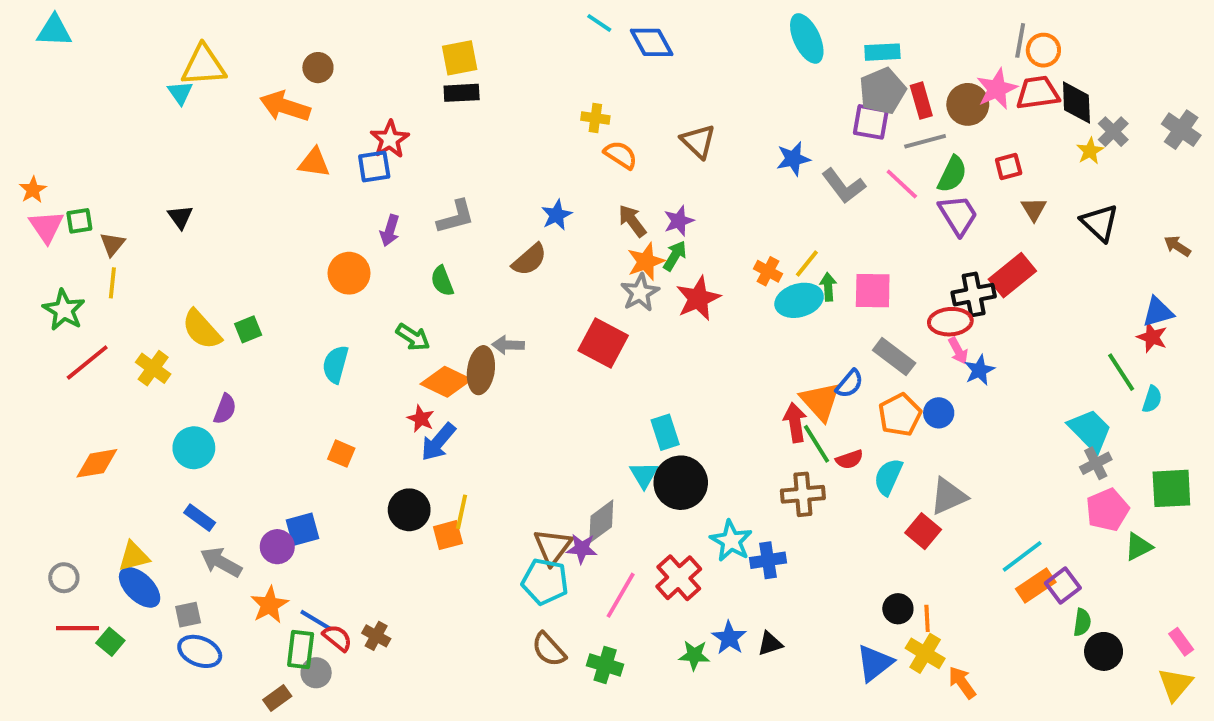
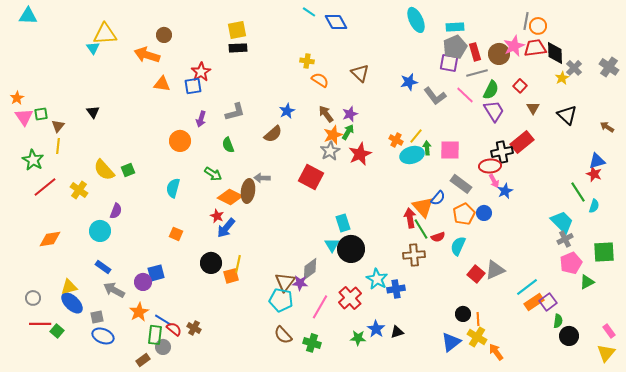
red square: (1009, 166) -> (520, 86), turned -32
gray triangle: (948, 496) -> (495, 270), moved

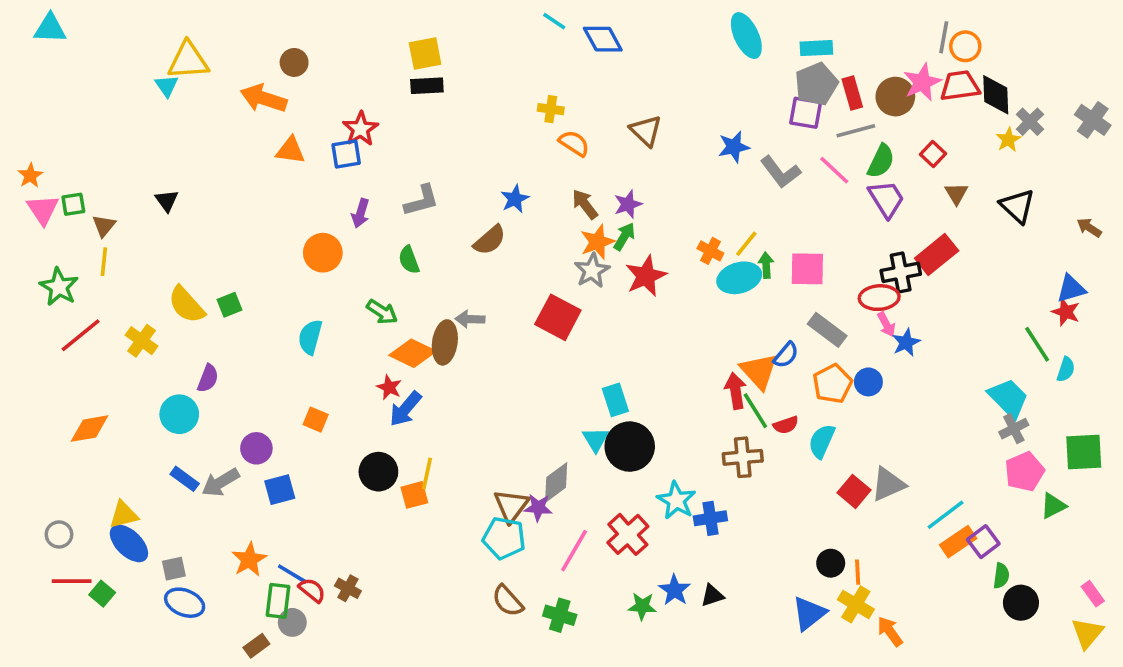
purple circle: (143, 282) -> (256, 448), moved
gray arrow: (114, 290) -> (221, 482), moved, turned -60

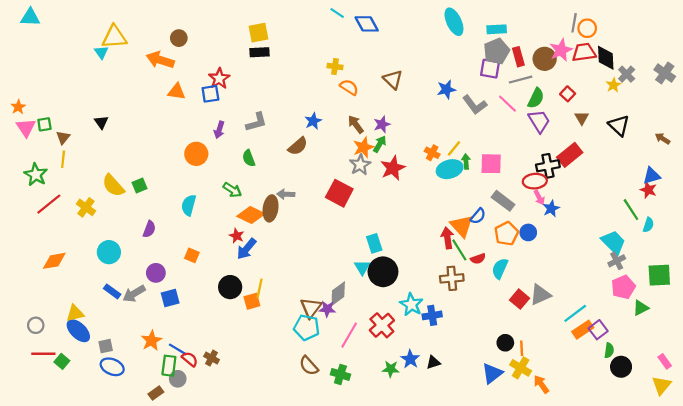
purple semicircle: (208, 378) -> (149, 229), moved

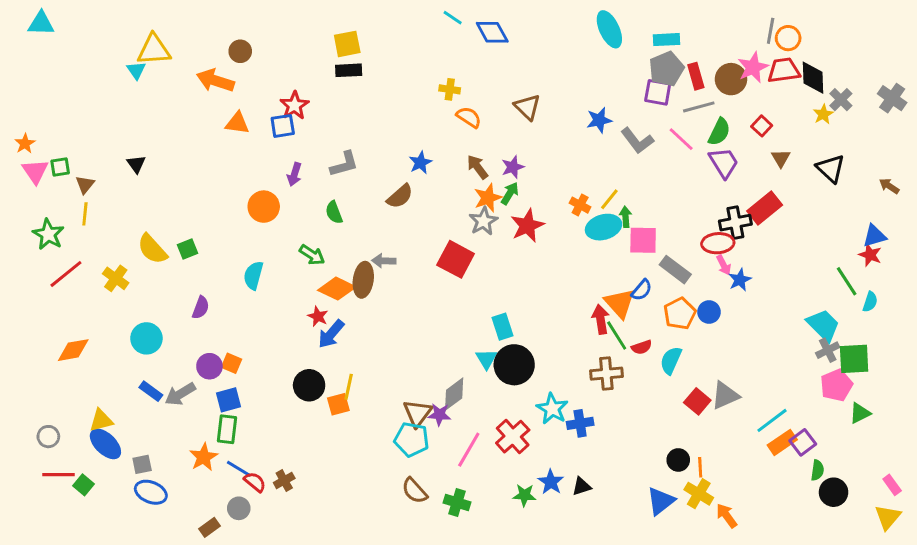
pink square: (491, 164) -> (643, 240), moved
orange square: (192, 255) -> (231, 363), moved
green square: (659, 275) -> (854, 359), moved
brown cross: (212, 358) -> (284, 480), turned 32
green rectangle: (169, 366) -> (227, 429), moved

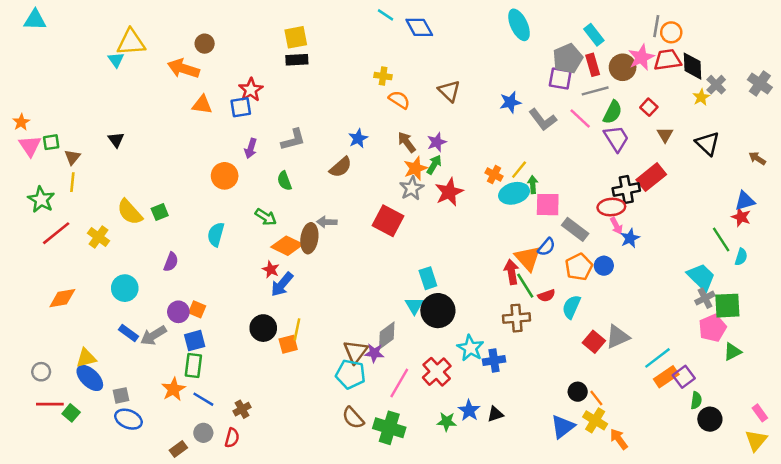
cyan rectangle: (667, 40) -> (594, 35), moved, turned 55
orange line: (700, 467) -> (596, 398), turned -35
red semicircle: (255, 482) -> (232, 438), moved, turned 66
green cross: (457, 502) -> (389, 428), size x1.4

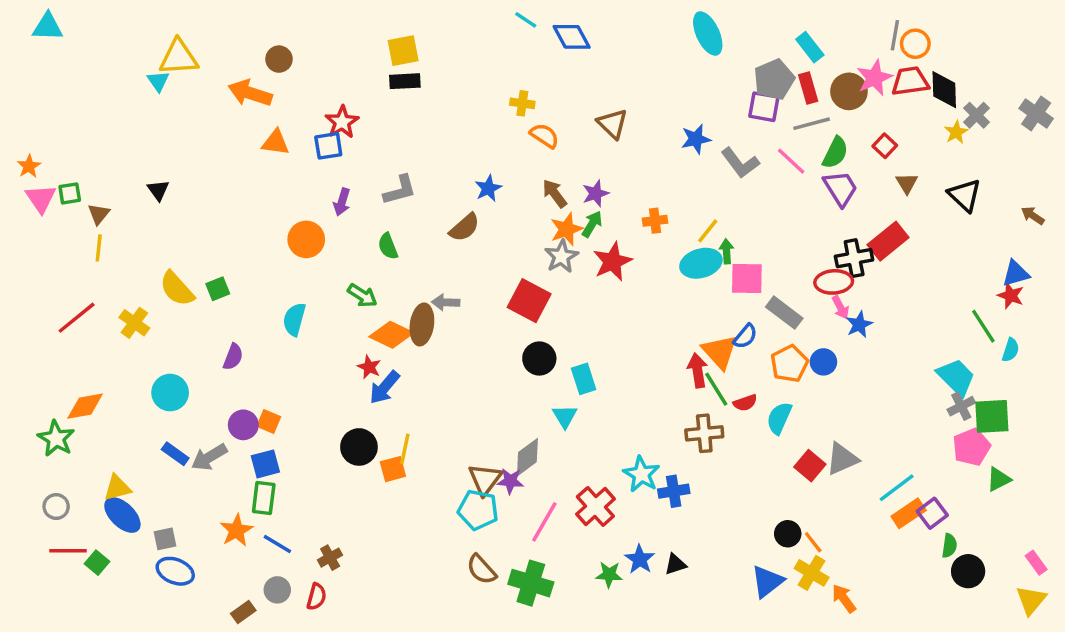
orange cross: (494, 175) -> (655, 221), moved, turned -35
green star: (41, 200) -> (56, 438), moved
black circle: (438, 311) -> (539, 359), moved, size x0.7

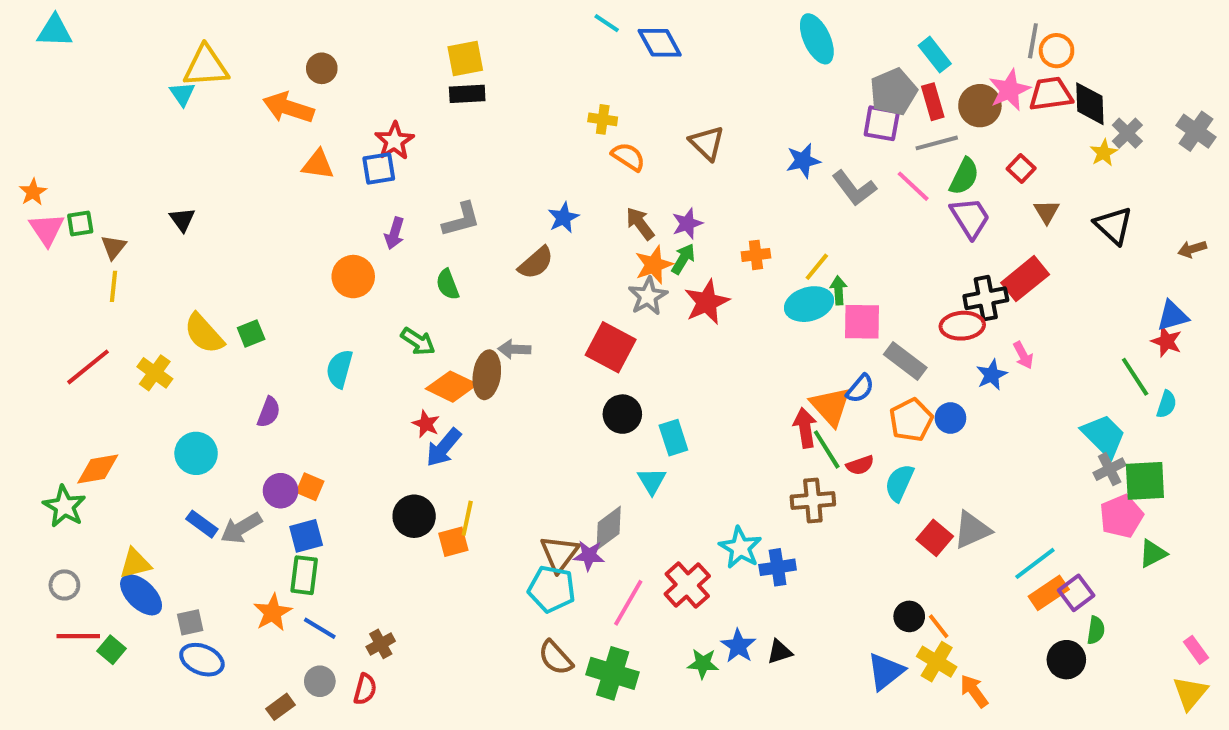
brown arrow: (1033, 216) -> (1192, 249), turned -50
pink arrow: (840, 307) -> (1023, 355), moved
black circle: (968, 571) -> (1066, 660), moved

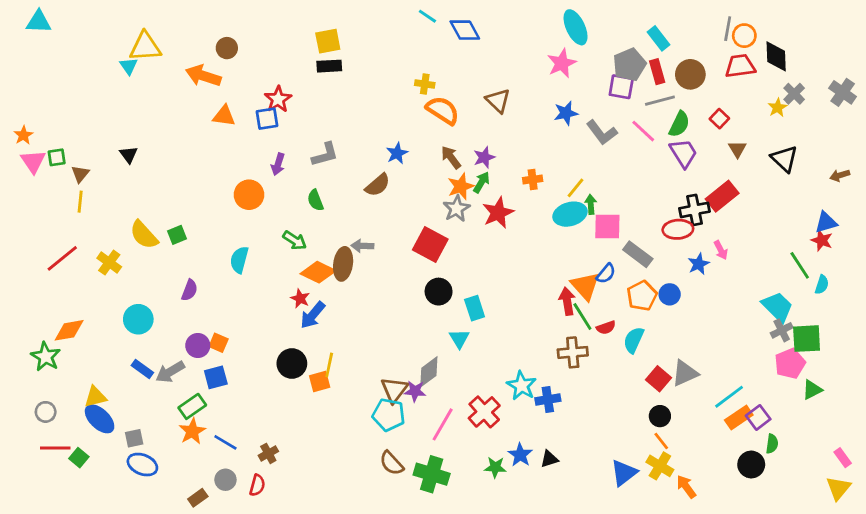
pink star: (1009, 90) -> (562, 63), moved
black diamond: (1090, 104) -> (776, 56), moved
orange semicircle: (628, 157) -> (443, 110), size x1.4
green rectangle: (304, 575) -> (192, 406), moved, turned 48
black circle: (909, 616) -> (660, 416), moved

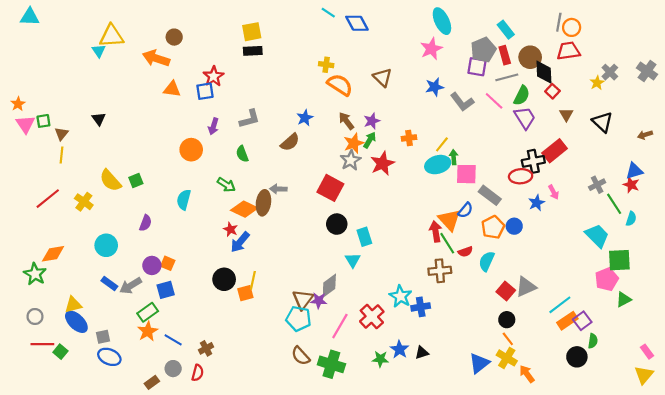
black diamond: (776, 56) -> (544, 72), moved
gray cross: (782, 330) -> (597, 185), moved

